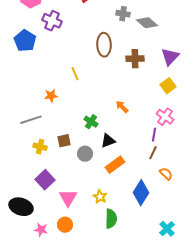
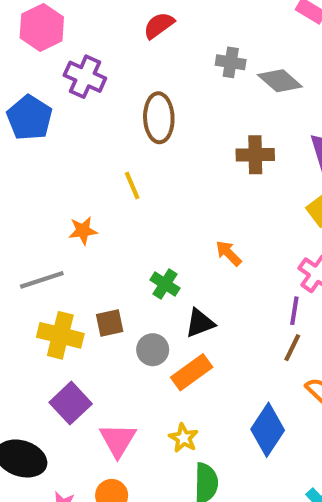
brown ellipse: (104, 45) -> (159, 118), moved
yellow cross: (40, 147) -> (60, 335), size x1.5
orange rectangle: (115, 165) -> (192, 372), moved

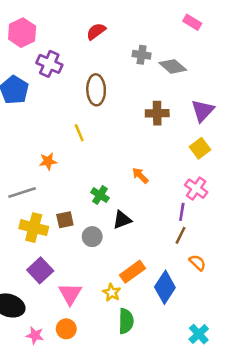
orange rectangle: (192, 372) -> (132, 272), moved

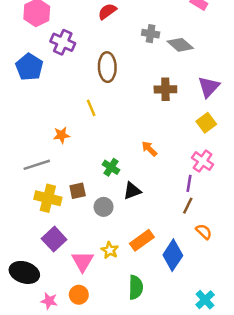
yellow star: (112, 292) -> (110, 250), moved

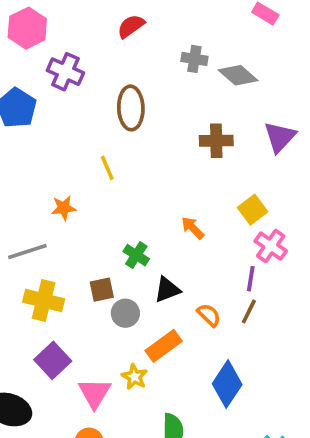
yellow square: (206, 123) -> (253, 210), moved
brown square: (78, 191) -> (102, 290), moved
orange semicircle: (204, 232) -> (209, 315), moved
orange rectangle: (142, 240) -> (164, 346), moved

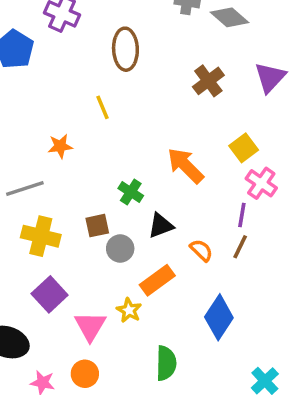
brown cross: (216, 141) -> (208, 81), turned -36
orange arrow: (193, 228) -> (185, 166), size x1.6

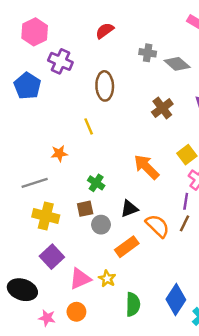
green cross: (131, 192) -> (96, 183), moved
orange semicircle: (201, 250) -> (157, 226), size x1.5
yellow star: (129, 310) -> (107, 279), moved
blue diamond: (219, 317) -> (176, 299), moved
pink triangle: (90, 326) -> (80, 279), turned 35

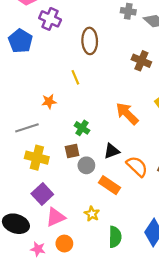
brown cross: (162, 108) -> (141, 61), turned -30
orange rectangle: (127, 247) -> (110, 185), turned 70
pink triangle: (80, 279) -> (56, 217), moved

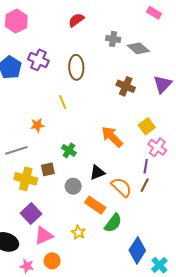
purple cross: (50, 19) -> (38, 60), moved
brown square: (72, 151) -> (48, 169), moved
green semicircle: (115, 237) -> (113, 223), moved, turned 36

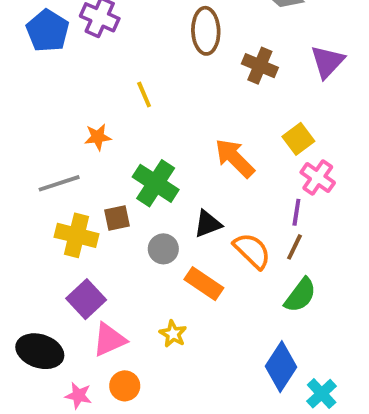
brown ellipse: (76, 67) -> (206, 31), moved
green cross: (69, 150) -> (156, 183), size x1.6
green semicircle: (113, 223) -> (300, 295), moved

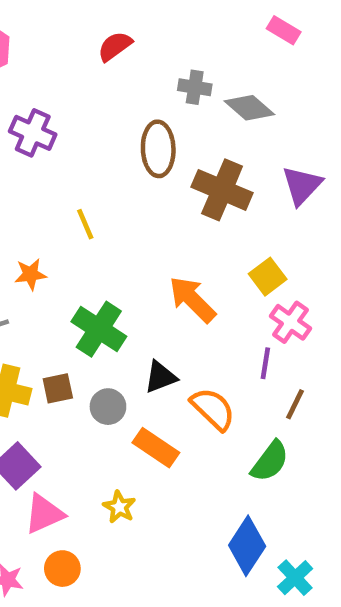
brown cross: (260, 66) -> (222, 190), size x1.4
brown square: (117, 218) -> (58, 388), moved
brown line: (295, 247) -> (295, 404), moved

